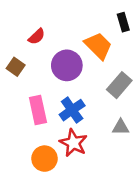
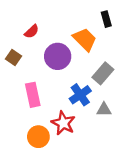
blue cross: (72, 110) -> (80, 95), moved

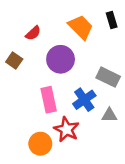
orange trapezoid: (85, 39) -> (81, 27), moved
gray rectangle: (103, 73) -> (108, 77), turned 75
pink rectangle: (33, 95) -> (49, 100), moved

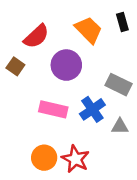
red semicircle: (33, 33) -> (36, 36), size x1.5
pink rectangle: (49, 100) -> (53, 109), turned -65
red star: (66, 129) -> (75, 159), moved

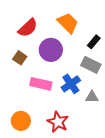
black rectangle: (122, 22) -> (94, 42), moved, turned 56
brown square: (15, 66) -> (20, 58), moved
orange circle: (44, 158) -> (21, 121), moved

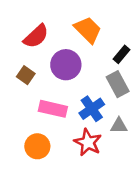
gray rectangle: (91, 65) -> (118, 84), turned 36
orange circle: (21, 121) -> (37, 146), moved
red star: (58, 122) -> (88, 142), moved

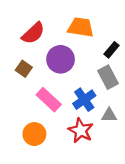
orange trapezoid: (88, 30) -> (81, 27), turned -36
pink rectangle: (53, 109) -> (49, 100), turned 30

